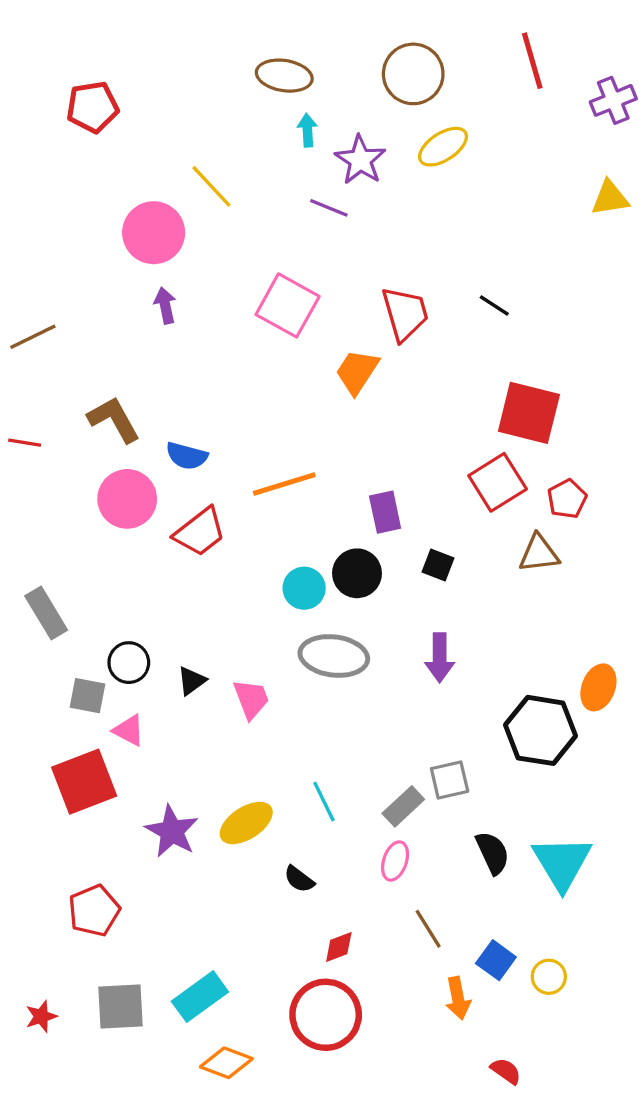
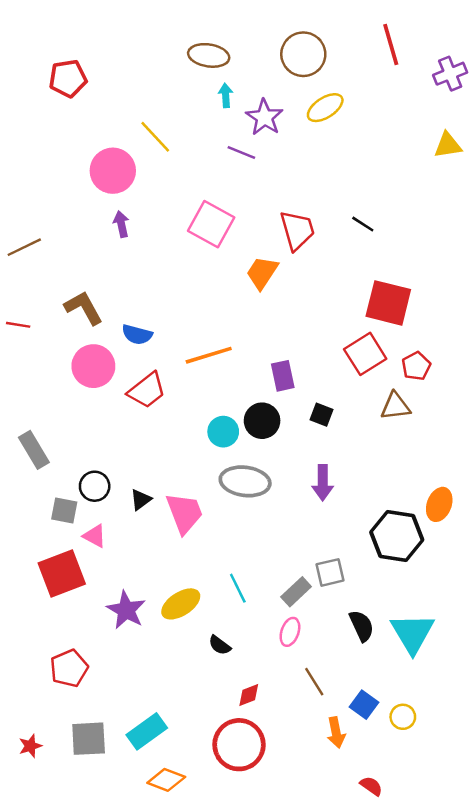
pink trapezoid: (251, 699) -> (184, 513), size x1.4

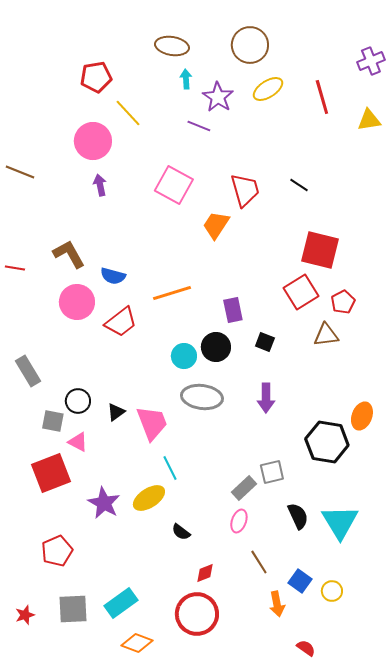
red line: (391, 45) -> (322, 97), moved
red pentagon: (68, 78) -> (96, 77), moved
brown line: (24, 247) -> (20, 172), moved, turned 48
cyan line: (238, 588) -> (170, 468), moved

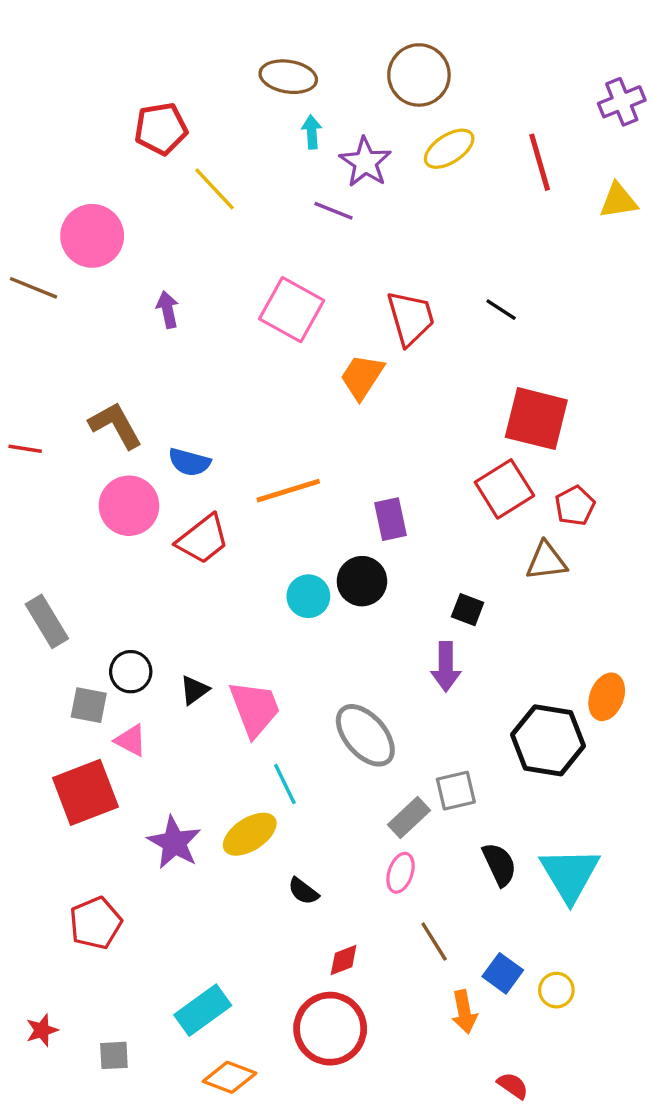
pink circle: (93, 141) -> (92, 236), moved
black square: (265, 342) -> (468, 610), moved
gray ellipse: (202, 397) -> (365, 735), moved, turned 42
gray square: (73, 609) -> (114, 1055), moved, size x0.6

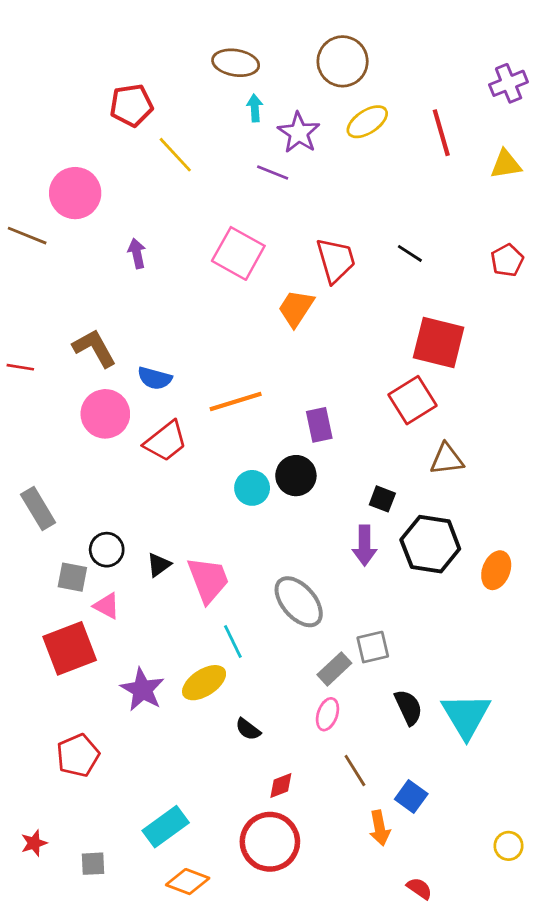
red pentagon: (575, 506) -> (507, 260), moved
black hexagon: (548, 740) -> (430, 544), moved
yellow circle: (556, 990) -> (509, 846), moved

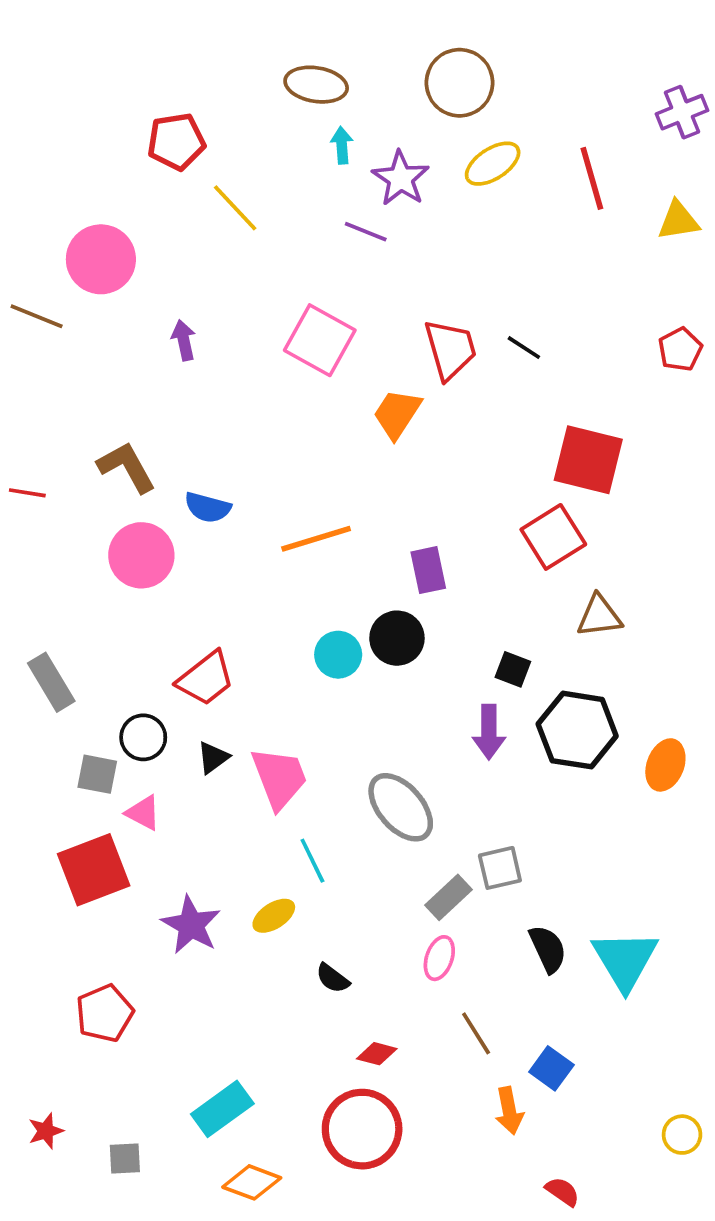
black line: (410, 253) -> (524, 348), moved
red trapezoid: (166, 441) -> (206, 679), moved
yellow ellipse: (204, 683) -> (274, 916), size x0.7
red diamond: (281, 786) -> (377, 1054), turned 36

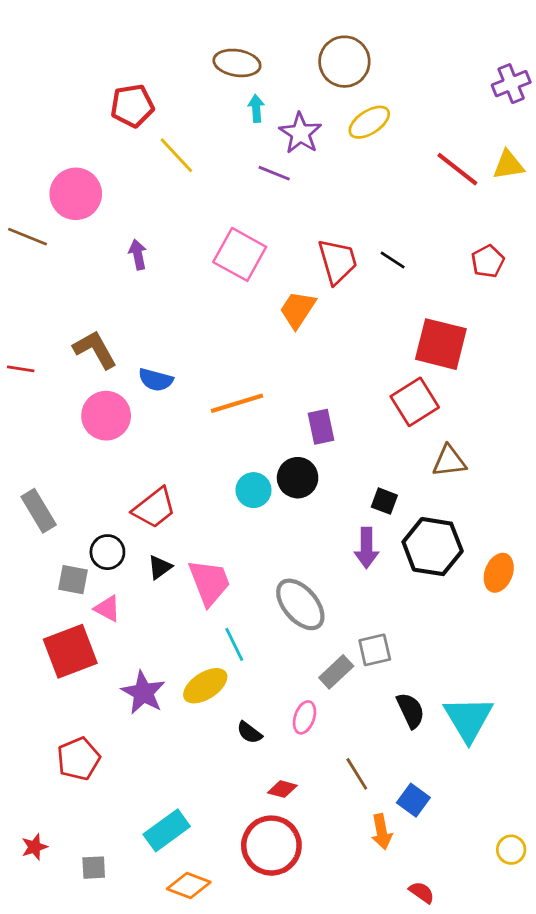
red line: (592, 178) -> (457, 169), moved, turned -36
red pentagon: (680, 349) -> (488, 261), moved
yellow ellipse: (274, 916) -> (205, 686), size x1.4
pink ellipse: (439, 958) -> (304, 717), moved

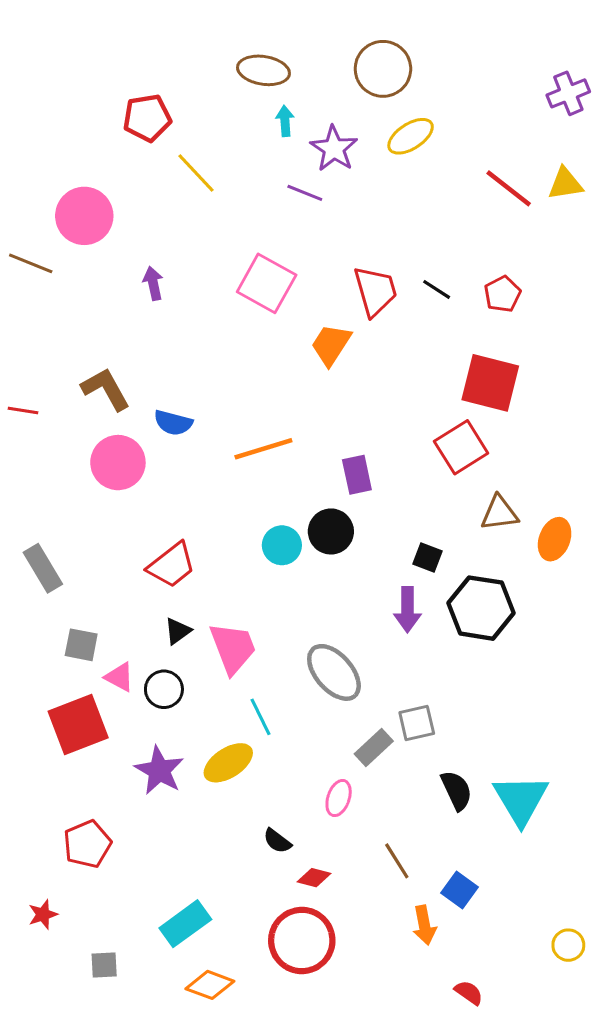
red pentagon: (488, 261) -> (502, 294), moved
black circle: (107, 552) -> (164, 689), moved
orange ellipse: (499, 573) -> (555, 539), moved
black semicircle: (249, 733) -> (277, 841), moved
red star: (34, 847) -> (43, 914), moved

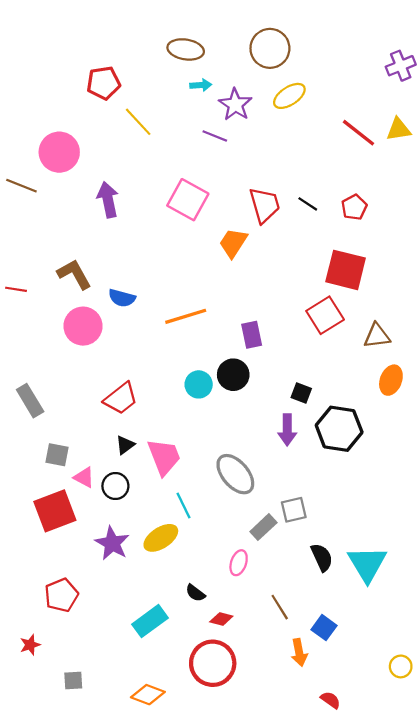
cyan arrow: (285, 121) -> (201, 85), turned 90
purple arrow: (153, 283) -> (108, 200), size x1.5
brown triangle: (499, 513) -> (377, 336), moved
cyan rectangle: (185, 924) -> (150, 621), moved

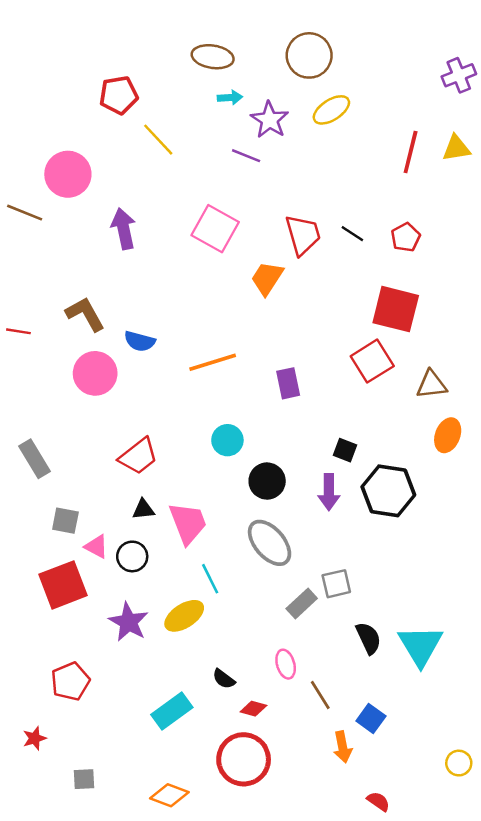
red line: (359, 133) -> (411, 152), turned 66
black circle: (233, 375) -> (267, 481), moved
black triangle: (125, 445) -> (143, 509), turned 30
pink ellipse: (239, 563) -> (286, 664), moved, turned -35

